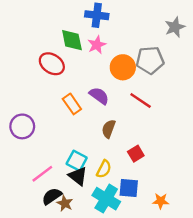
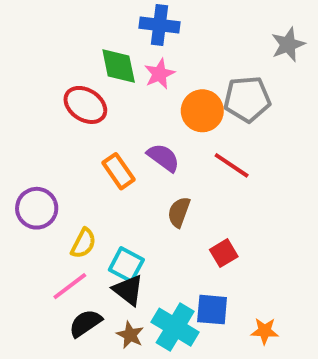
yellow semicircle: (104, 169) -> (83, 243), moved
brown star: (65, 203) -> (130, 335), moved

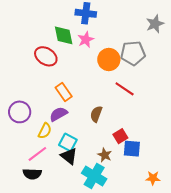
purple semicircle: (163, 158) -> (58, 114), moved, turned -66
blue square: (212, 310) -> (132, 149), moved
black semicircle: (85, 323) -> (32, 174), moved, turned -144
orange star: (265, 331) -> (153, 178), moved
brown star: (130, 335) -> (105, 155), moved

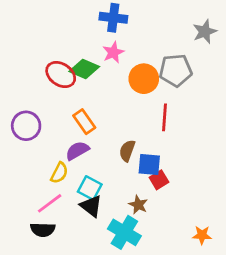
green diamond: (64, 35) -> (84, 69), moved, turned -55
red line: (125, 89) -> (165, 117), turned 60
purple circle: (20, 112) -> (26, 126), moved
blue square: (132, 149) -> (149, 165), moved

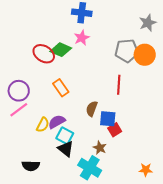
orange circle: (144, 79) -> (145, 55), moved
purple semicircle: (77, 151) -> (57, 122), moved
pink line: (50, 203) -> (19, 110), moved

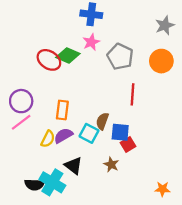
gray pentagon: (127, 51) -> (120, 57), moved, turned 30
orange rectangle: (61, 88) -> (62, 110), moved, turned 42
cyan square: (65, 136) -> (89, 133), moved
cyan cross: (90, 168) -> (52, 182), moved

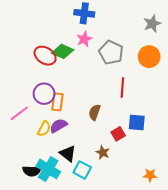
purple circle: (21, 101) -> (44, 94), moved
blue square: (120, 132) -> (137, 123), moved
cyan square: (89, 133) -> (82, 170), moved

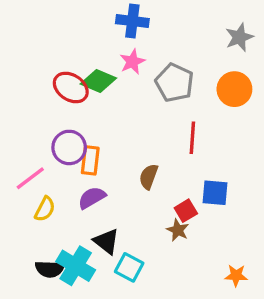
yellow semicircle: (44, 129) -> (45, 209), moved
brown star: (103, 152) -> (178, 230), moved

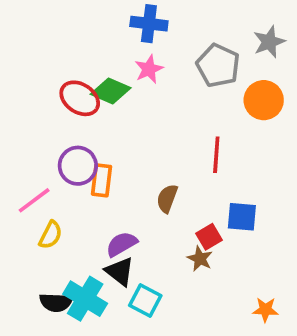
gray pentagon: (174, 83) -> (218, 66), moved
purple semicircle: (92, 198) -> (122, 244), moved

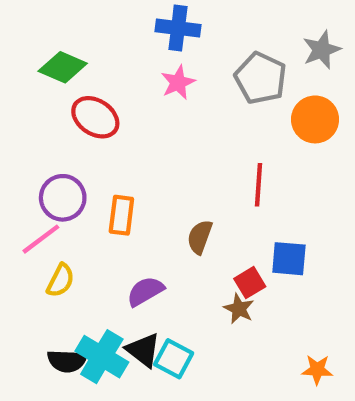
green diamond: (111, 91) -> (63, 67), moved
purple circle: (78, 166) -> (63, 198), moved
black triangle: (120, 271) -> (143, 350), moved

